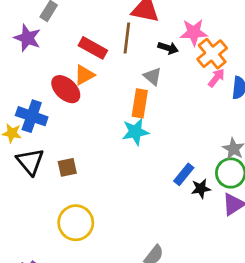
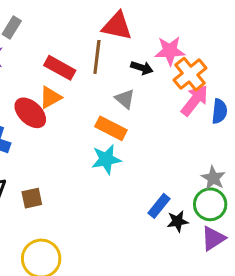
pink arrow: (216, 78) -> (195, 100), size x1.5
orange rectangle: (140, 103) -> (111, 128), turned -72

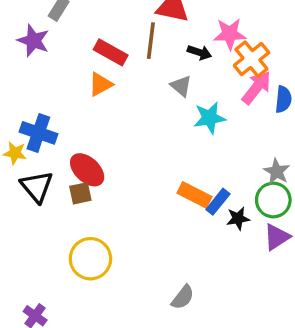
red ellipse: (30, 113) -> (87, 170), moved
orange rectangle: (111, 128) -> (194, 195), moved
cyan star: (106, 159) -> (210, 118), moved

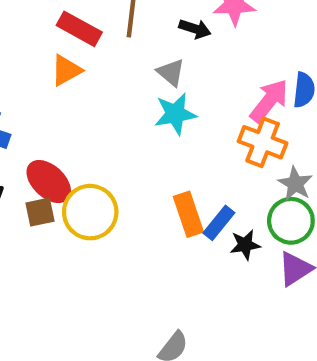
orange cross: (251, 59) -> (263, 142), moved, turned -30
pink arrow: (257, 88) -> (269, 101), moved
cyan star: (210, 118) -> (175, 114), moved
orange rectangle: (194, 195) -> (188, 214), turned 44
yellow circle: (90, 259) -> (90, 212), moved

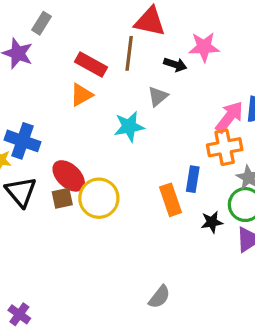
gray triangle: (171, 72) -> (158, 96), turned 40
cyan star: (175, 114) -> (129, 127), moved
orange cross: (263, 142) -> (225, 147), turned -32
blue rectangle: (219, 223) -> (193, 179), moved, turned -30

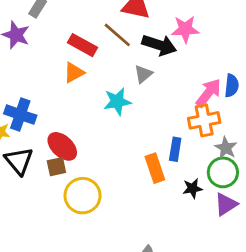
brown line: (129, 53) -> (117, 35), turned -56
black arrow: (175, 65) -> (159, 45), size x1.6
yellow circle: (99, 198) -> (83, 196), moved

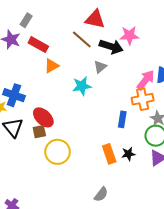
red rectangle: (83, 45) -> (38, 45), moved
orange rectangle: (155, 168) -> (109, 154), moved
black star: (193, 188) -> (128, 154), moved

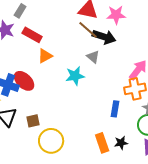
pink star: (129, 35) -> (116, 15), moved
brown line: (82, 39) -> (88, 30), moved
gray triangle: (100, 67) -> (93, 57), turned -40
red ellipse: (43, 117) -> (24, 81), moved

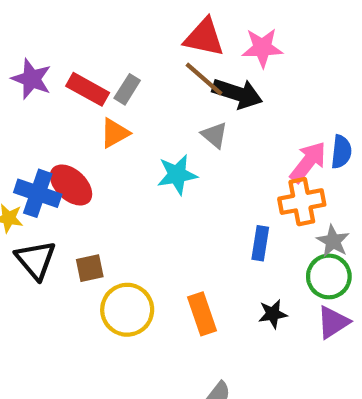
gray rectangle: (20, 11) -> (127, 89), moved
orange rectangle: (102, 143) -> (202, 314), moved

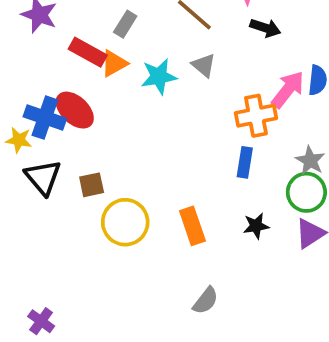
red rectangle: (88, 89) -> (88, 52), moved
black arrow: (237, 94) -> (265, 28), moved, size x0.7
cyan star: (177, 175) -> (159, 76), moved
orange cross: (302, 202) -> (256, 116), moved

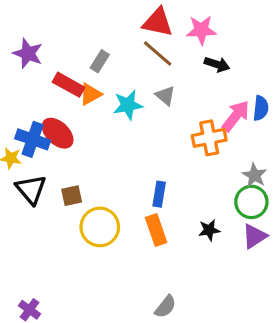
blue rectangle: (245, 162) -> (159, 194), moved
gray semicircle: (206, 301) -> (165, 307), moved

